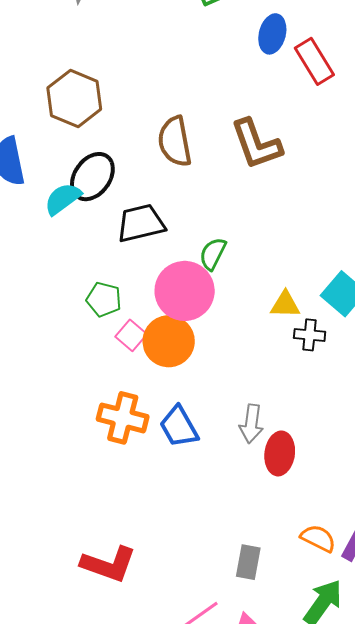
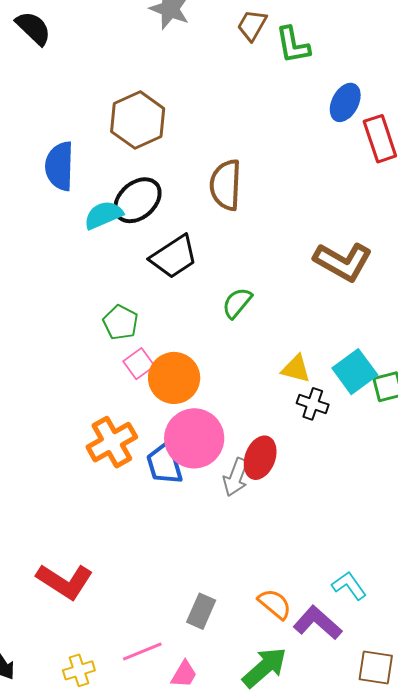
brown L-shape: (256, 144) -> (343, 262), moved, turned -54
black trapezoid: (141, 223) -> (174, 257), turned 147
pink circle: (185, 291) -> (194, 438), moved
orange cross: (123, 418) -> (112, 442), turned 33
red ellipse: (280, 453) -> (260, 458), moved

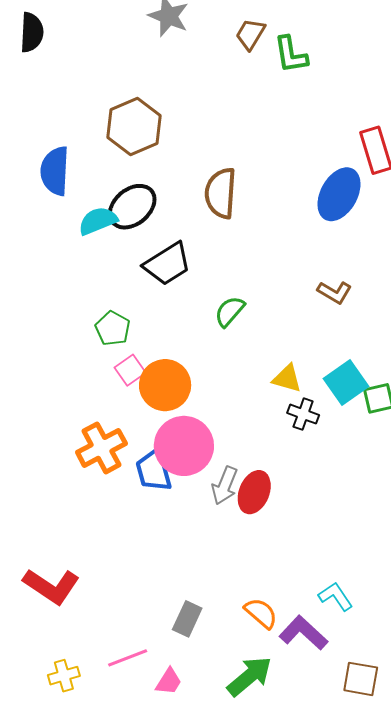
black semicircle: (33, 28) -> (32, 32), turned 48
blue ellipse: (345, 102) -> (339, 194), moved, size x1.4
brown L-shape: (343, 262) -> (335, 292), moved, size x0.6
red ellipse: (260, 458) -> (254, 492), moved

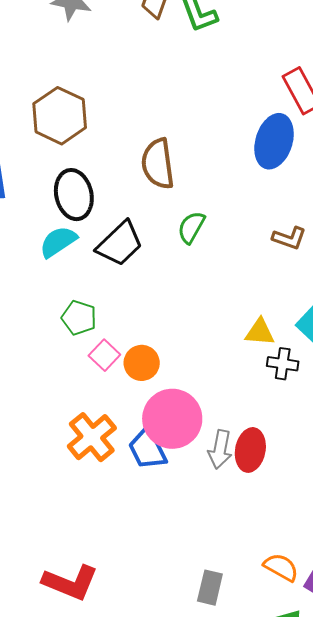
black ellipse: (132, 207) -> (74, 195), turned -51
cyan semicircle: (98, 221) -> (58, 242), moved
green semicircle: (230, 311) -> (191, 227), moved
orange circle: (165, 385) -> (142, 363), size x0.7

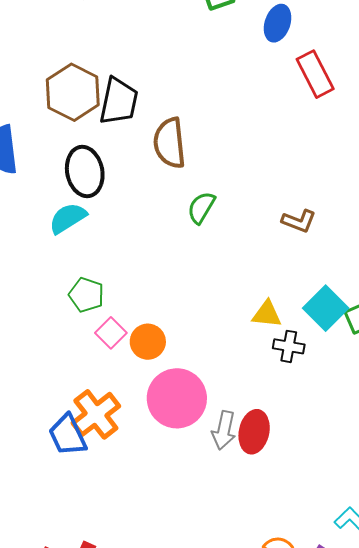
blue ellipse: (274, 141) -> (278, 23), moved, size x0.7
black trapezoid: (120, 244) -> (119, 101), moved, turned -36
blue trapezoid: (148, 449) -> (68, 435), moved

